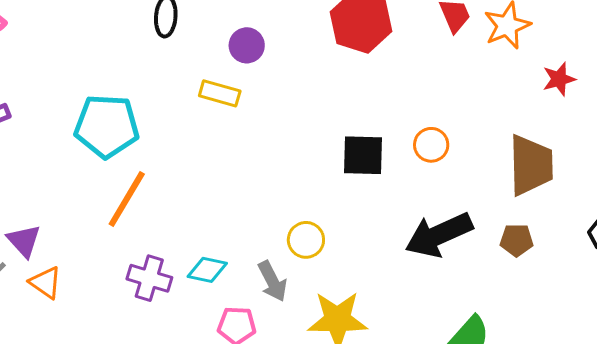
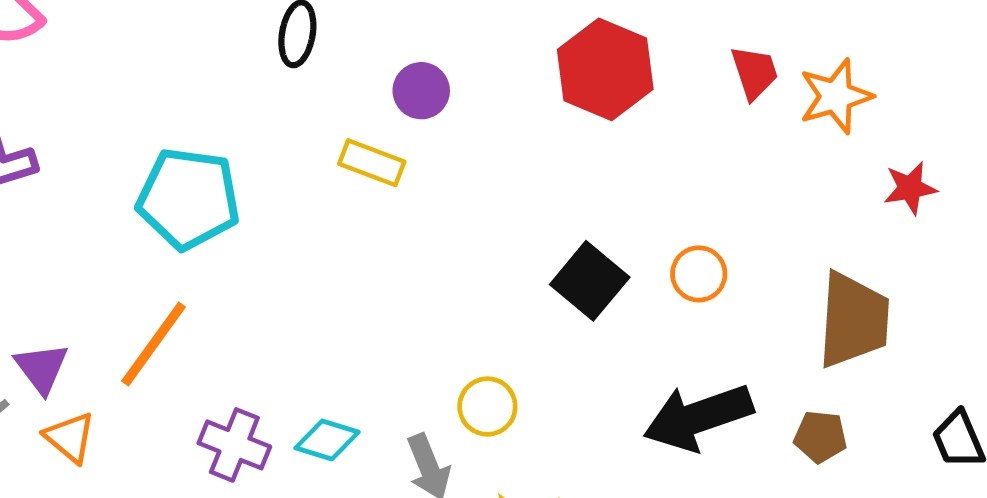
black square: (363, 155) -> (590, 281), turned 33
orange line: (127, 199) -> (154, 344), moved

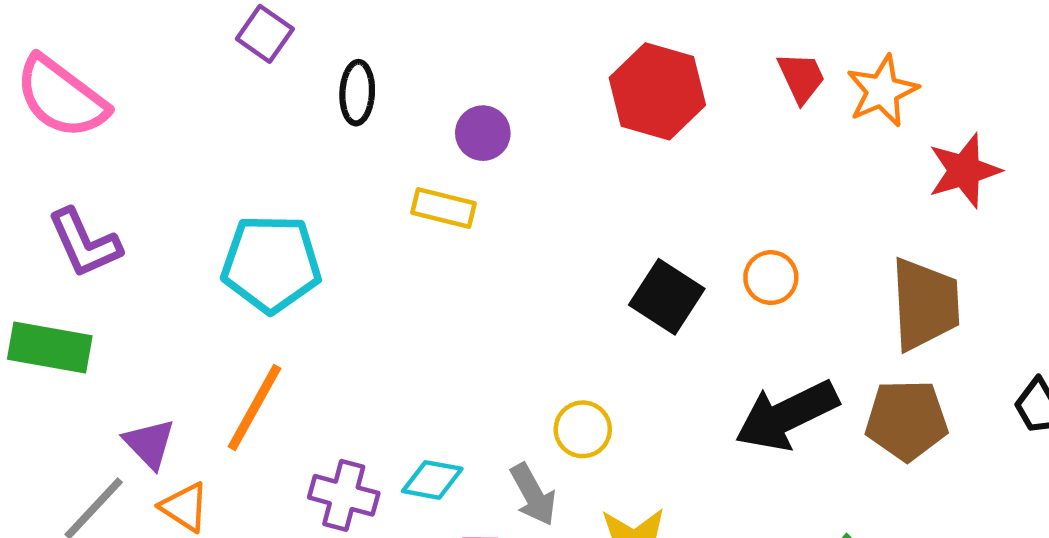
red star: (910, 188) -> (964, 171), size x1.4
brown pentagon: (820, 437) -> (907, 420), size x1.6

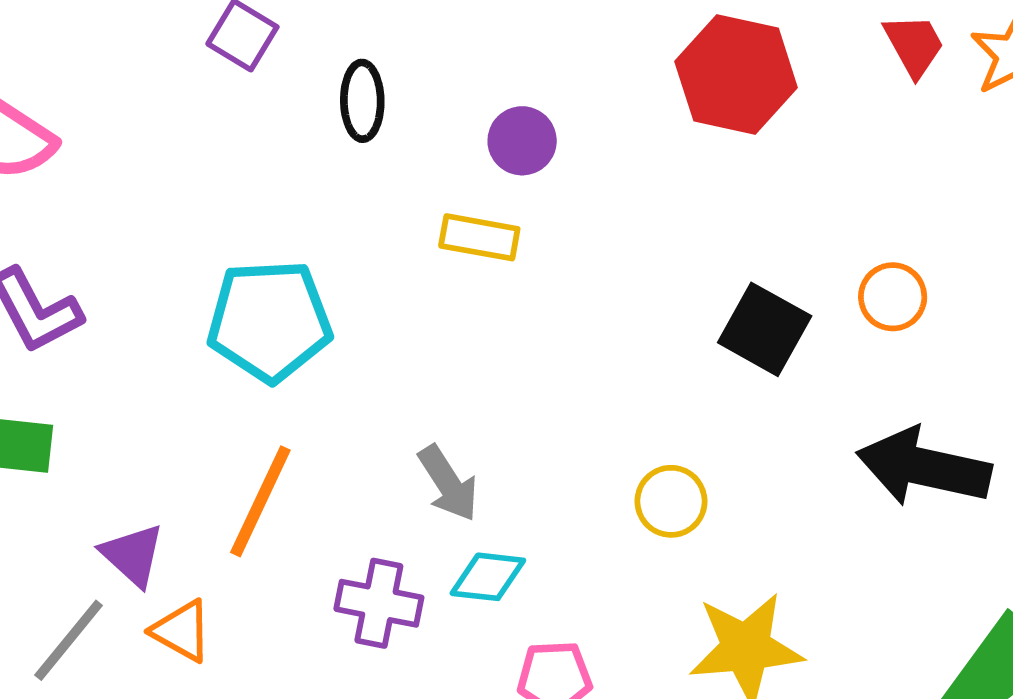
black arrow: (787, 415) -> (924, 467), turned 42
gray arrow: (533, 494) -> (448, 483), moved

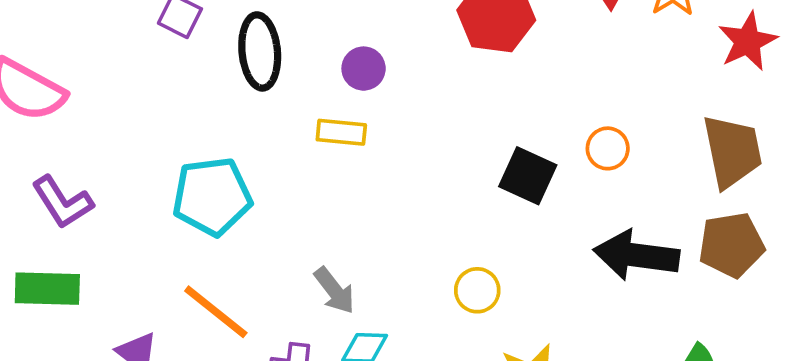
black ellipse: (362, 101) -> (260, 51), size x1.5
orange line: (260, 501) -> (216, 312), turned -72

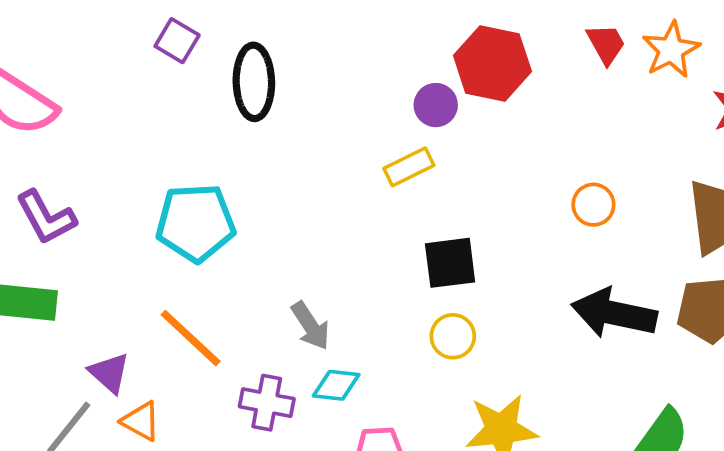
purple circle: (364, 69) -> (436, 105), moved
yellow rectangle: (341, 132) -> (409, 167), moved, turned -36
black square: (528, 176) -> (450, 263), moved, turned -36

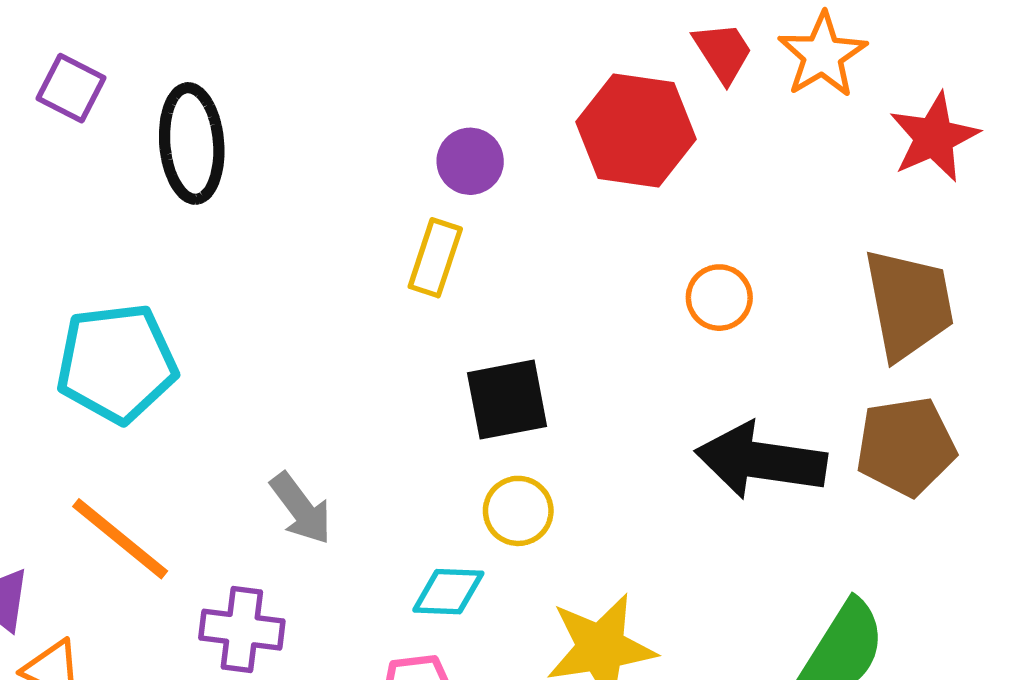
red hexagon: (492, 63) -> (636, 131), moved
yellow rectangle: (409, 167) -> (435, 258), turned -42
cyan diamond: (336, 385) -> (448, 592), moved

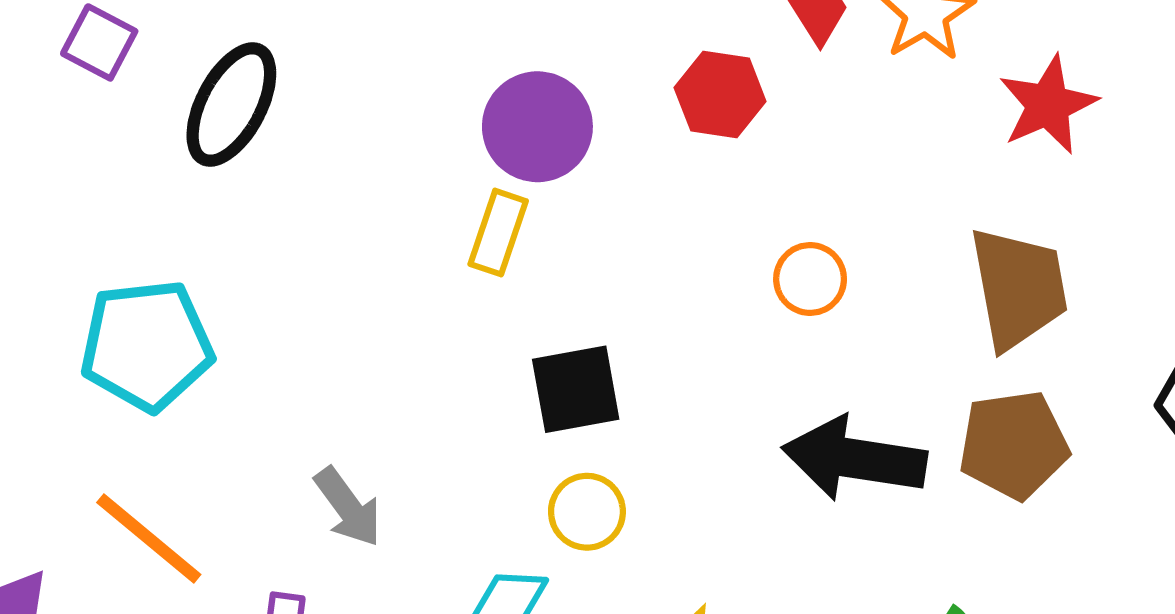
red hexagon: (636, 131) -> (720, 94), size x0.7
black ellipse: (192, 143) -> (231, 105), turned 32
purple circle: (470, 161) -> (537, 127), size x1.5

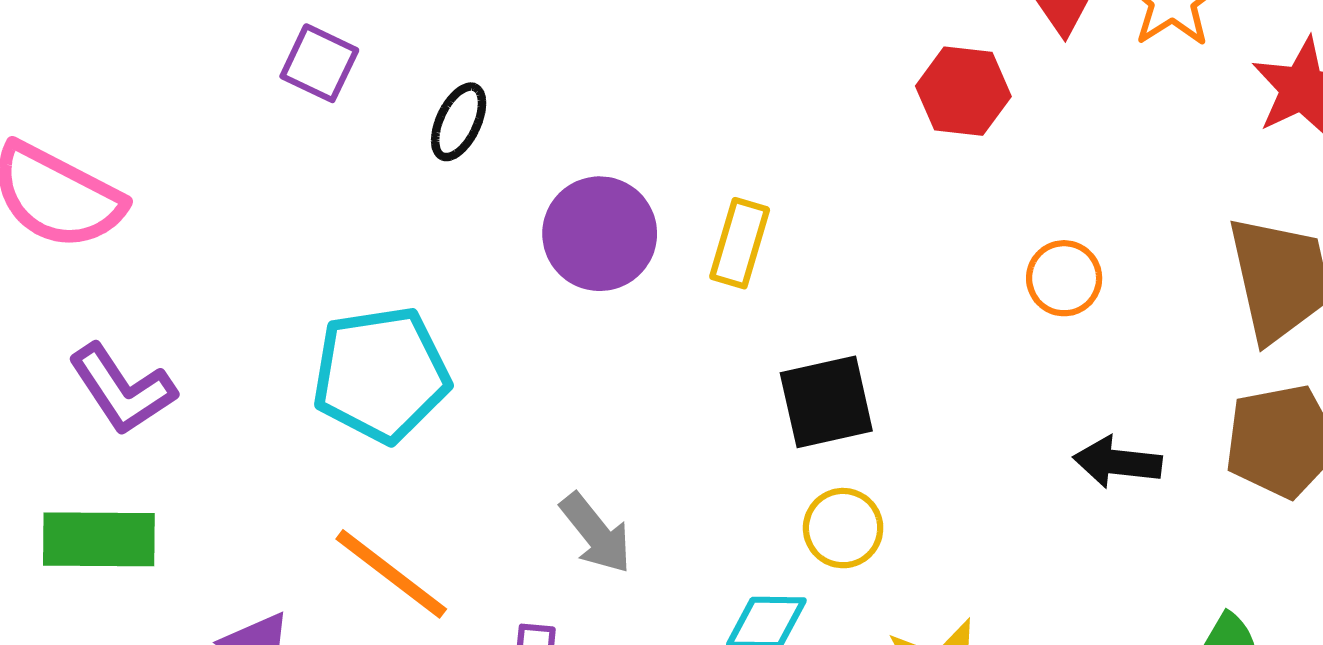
black ellipse: (231, 105) -> (459, 122), size x0.6
purple circle: (537, 127) -> (600, 234), moved
black arrow: (854, 459) -> (1117, 462), size x0.6

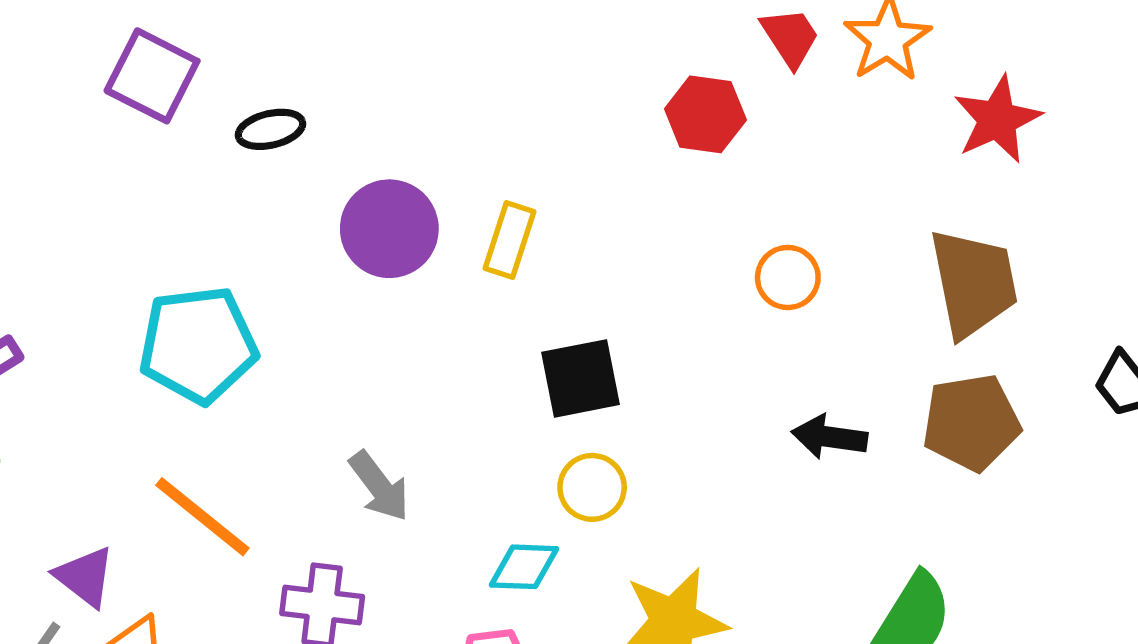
purple square: (319, 63) -> (152, 76), size x1.4
black ellipse: (459, 122) -> (270, 129), turned 50

